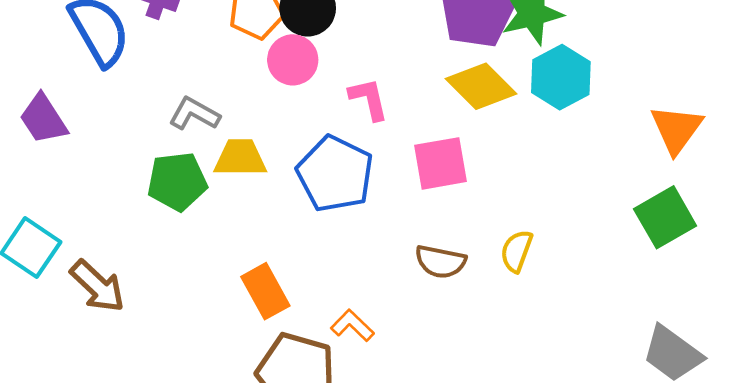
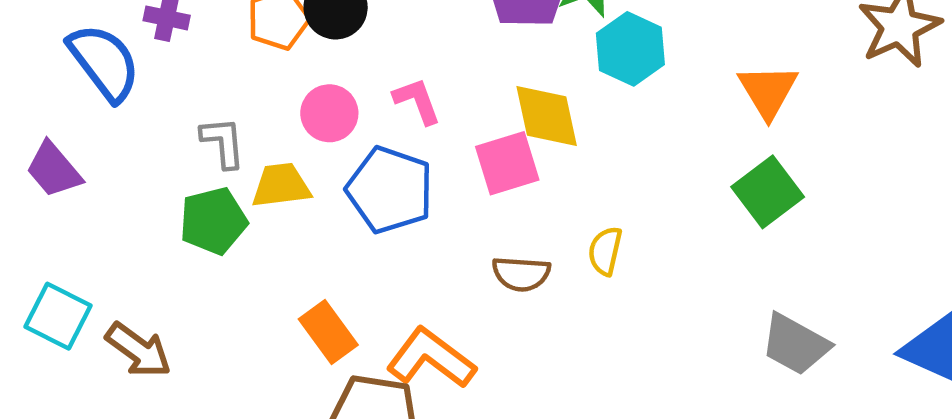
pink circle: (293, 60) -> (329, 113), moved
yellow diamond: (481, 86) -> (547, 116), moved, turned 40
gray L-shape: (194, 114) -> (223, 142), turned 63
orange L-shape: (352, 326) -> (431, 358), size x1.8

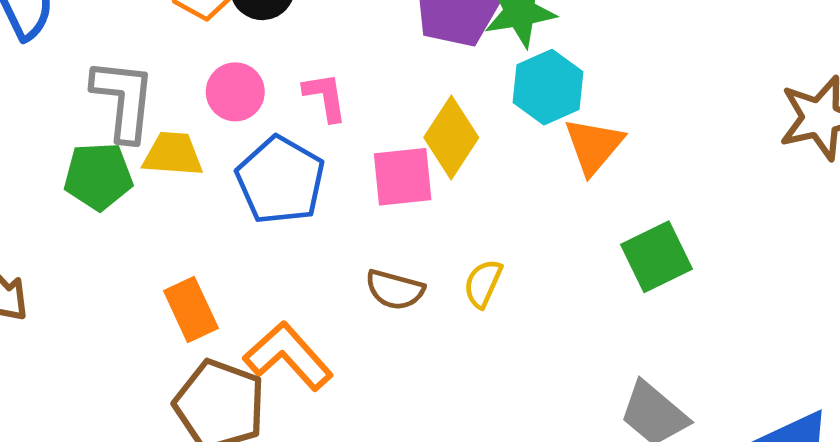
orange triangle: (768, 91) -> (594, 146), moved
yellow diamond: (547, 116) -> (451, 137), turned 34
gray L-shape: (223, 142) -> (123, 100), size x1.5

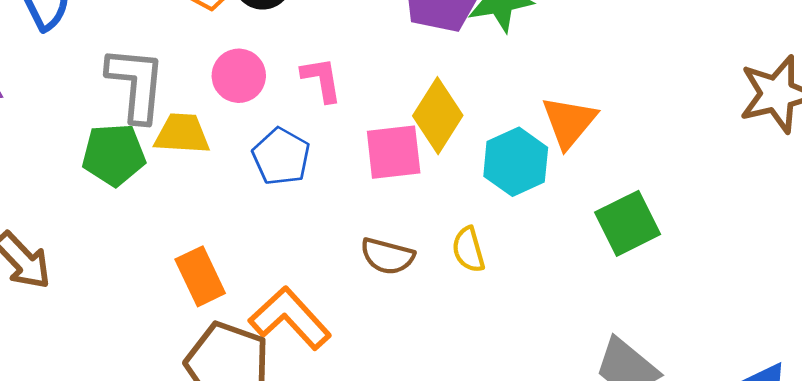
cyan hexagon: (548, 87) -> (516, 162), moved
blue pentagon: (280, 180) -> (281, 157), size x0.7
yellow semicircle: (483, 283) -> (468, 250), turned -39

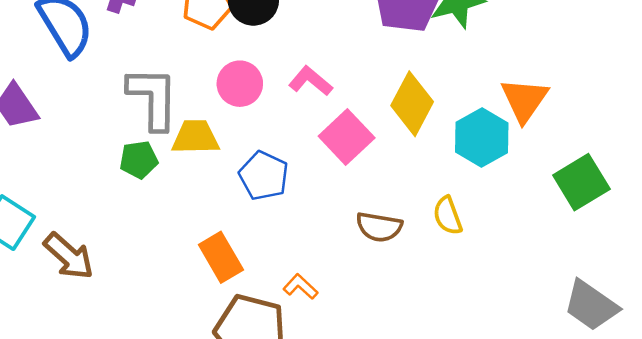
pink L-shape: (322, 79) -> (311, 81), turned -36
pink square: (394, 152) -> (347, 137), moved, turned -32
green pentagon: (114, 155) -> (139, 160), size x0.7
blue pentagon: (281, 157) -> (264, 176), moved
orange L-shape: (290, 318) -> (300, 287), size x0.5

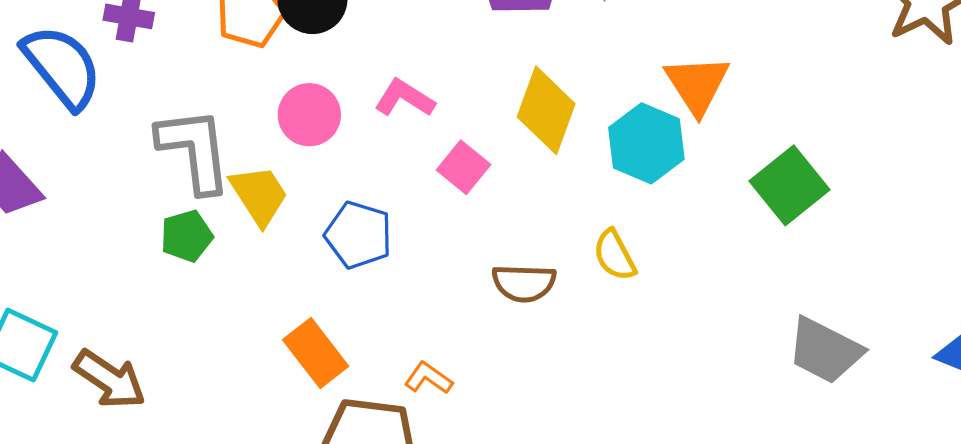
yellow trapezoid: (196, 137) -> (259, 195), turned 66
pink square: (347, 137) -> (463, 167), size x0.7

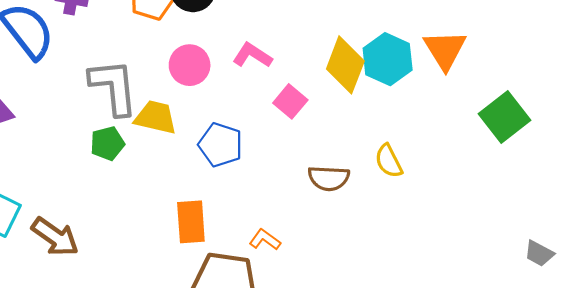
cyan hexagon: (646, 143) -> (388, 59), moved
yellow trapezoid: (259, 195) -> (156, 117), turned -45
gray trapezoid: (825, 350) -> (539, 253), moved, size x0.6
orange rectangle: (316, 353) -> (191, 222), turned 33

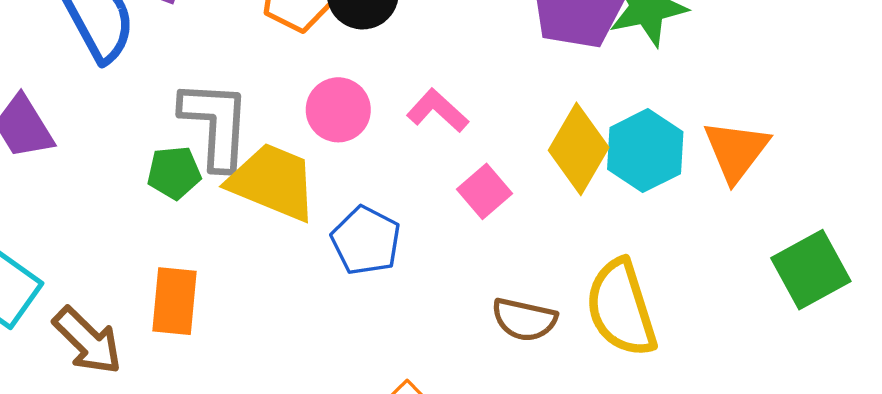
yellow trapezoid: (156, 117) -> (273, 182), size x1.4
green pentagon: (107, 143) -> (174, 173), moved
yellow semicircle: (389, 161) -> (621, 308), size x1.8
orange rectangle: (191, 222) -> (174, 301), moved

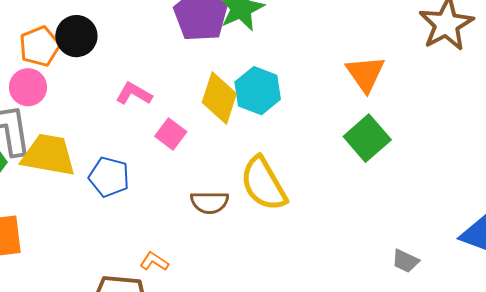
pink circle: (338, 110) -> (28, 87), moved
orange triangle: (736, 151) -> (365, 74), moved

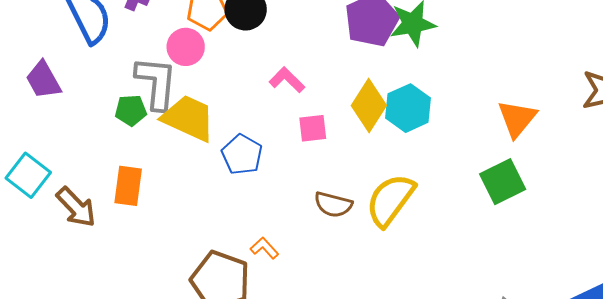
pink square: (171, 134) -> (313, 128), turned 32
yellow semicircle: (264, 184) -> (390, 200), turned 52

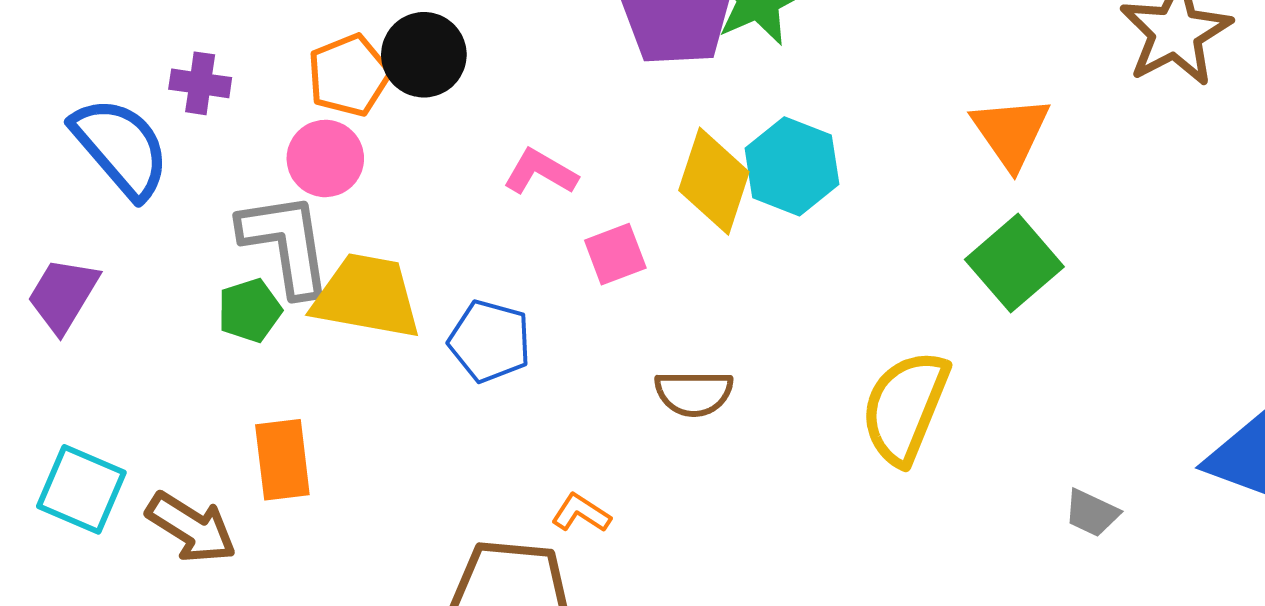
purple trapezoid: (43, 80) -> (63, 295), turned 75
yellow semicircle: (390, 200) -> (905, 407), moved

